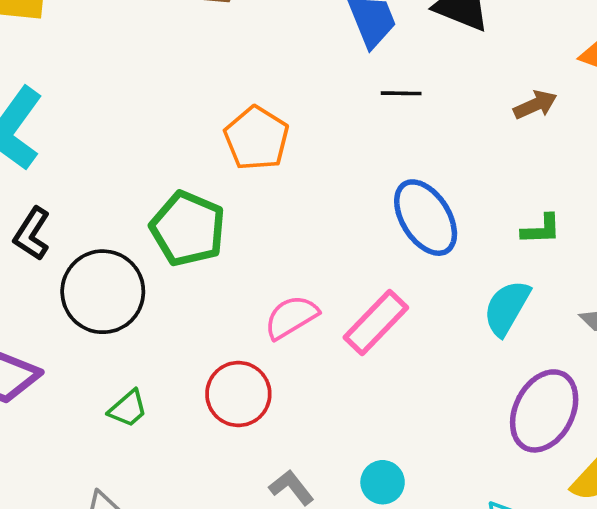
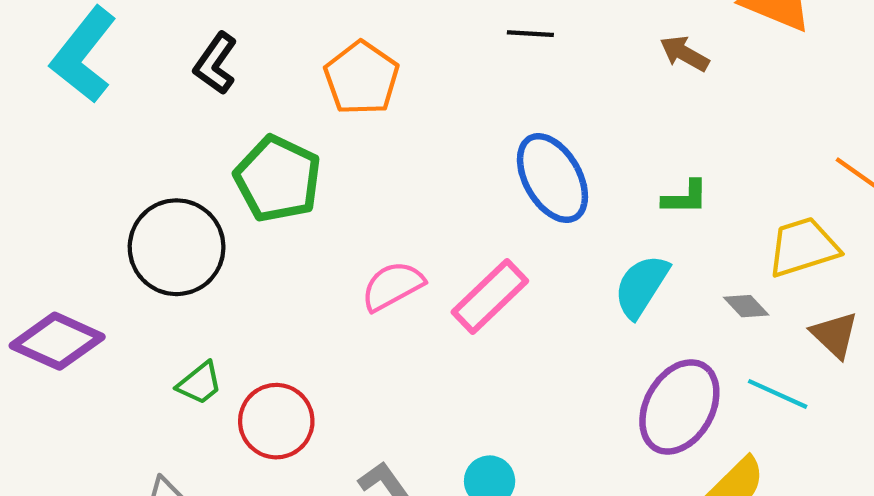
brown arrow: (535, 105) -> (685, 54), turned -129
black L-shape: (32, 234) -> (215, 63), moved
red circle: (238, 394) -> (276, 421), moved

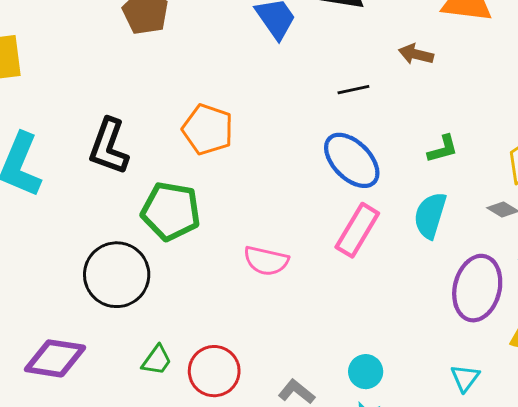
black line: (530, 34) -> (353, 90), moved
black L-shape: (215, 63) -> (109, 146), size x1.4
pink semicircle: (393, 286) -> (266, 261), turned -123
pink rectangle: (490, 296) -> (357, 230), moved

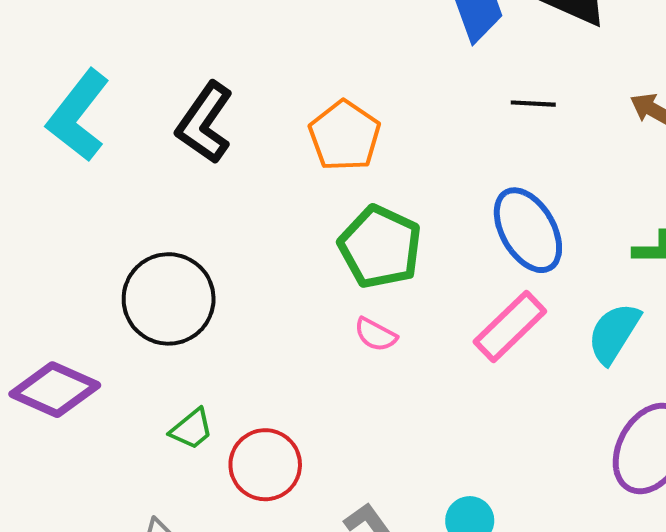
black line: (353, 90) -> (533, 104), moved
green pentagon: (171, 211) -> (380, 247), moved
pink semicircle: (266, 261) -> (376, 335), size x0.7

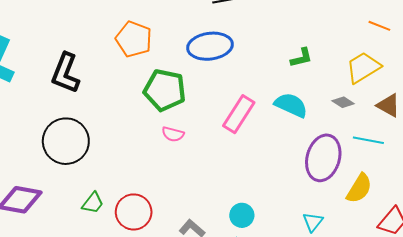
black L-shape: (205, 123) -> (65, 73), moved
blue ellipse: (528, 230) -> (210, 46), moved, turned -54
cyan semicircle: (614, 333) -> (291, 105), turned 96

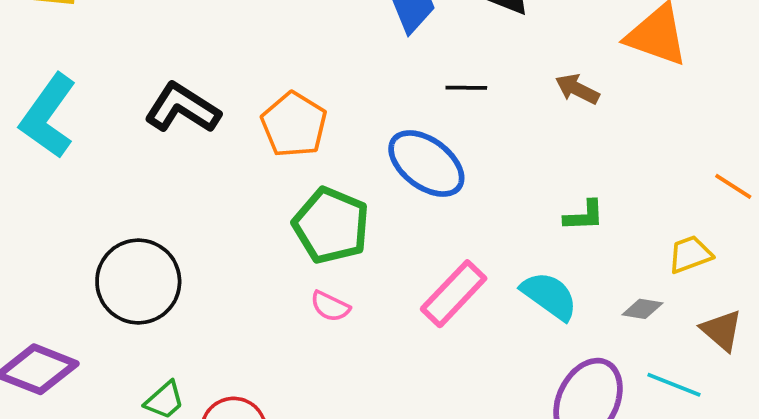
blue ellipse: (210, 46) -> (426, 164), turned 33
yellow trapezoid: (363, 67) -> (690, 254), size x0.7
black L-shape: (65, 73) -> (182, 108), moved, turned 90
gray diamond: (343, 102) -> (642, 309), turned -35

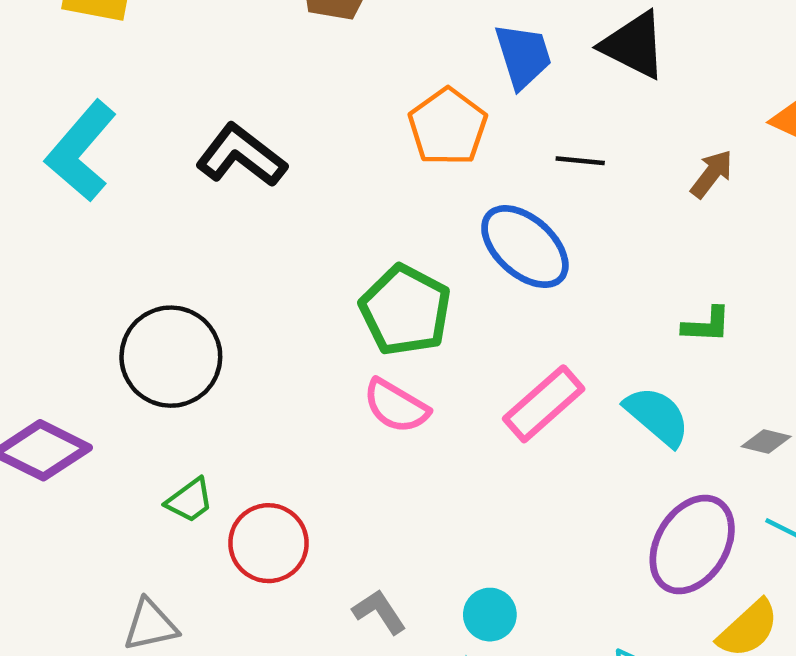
brown arrow: (577, 89) -> (712, 174), turned 96
orange pentagon: (294, 125) -> (448, 127), moved
pink semicircle: (330, 306) -> (396, 406), size x1.4

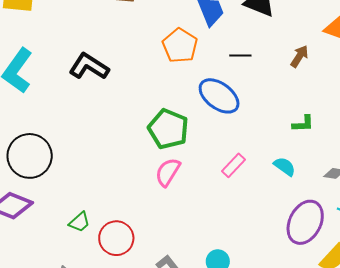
black circle: (171, 357) -> (30, 156), moved
pink rectangle: (544, 404) -> (234, 165), size x0.7
pink semicircle: (396, 406) -> (168, 172), turned 96
cyan semicircle: (657, 416) -> (285, 166), size x0.7

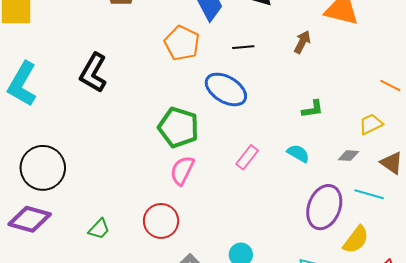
black L-shape: (89, 66) -> (93, 73), turned -87
red circle: (116, 238) -> (161, 221), moved

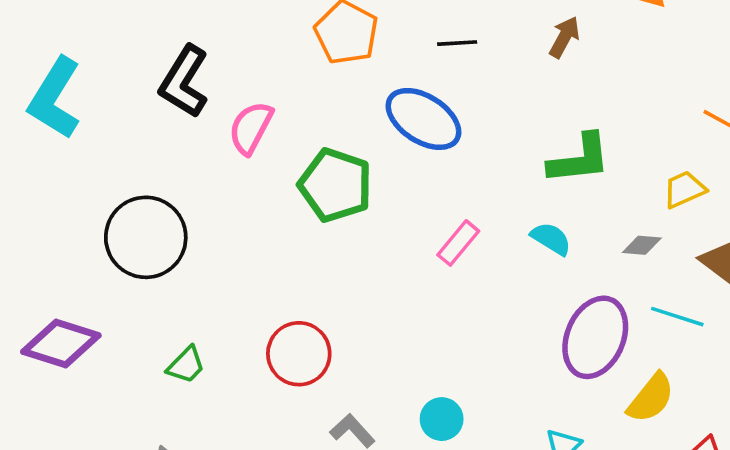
green L-shape: (312, 109) -> (579, 159), size x1.6
black circle: (43, 168) -> (146, 237), moved
pink semicircle: (182, 170) -> (251, 128), moved

